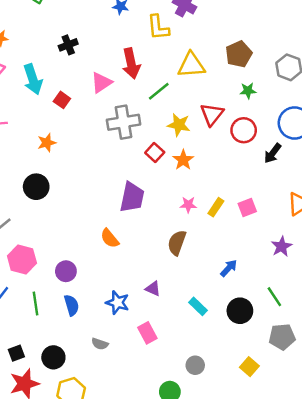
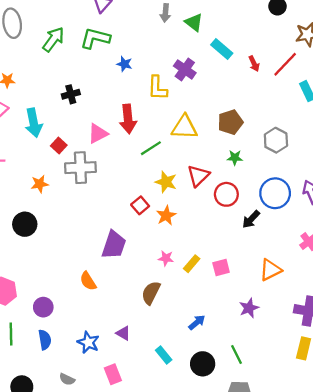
gray cross: (124, 122) -> (80, 168), moved

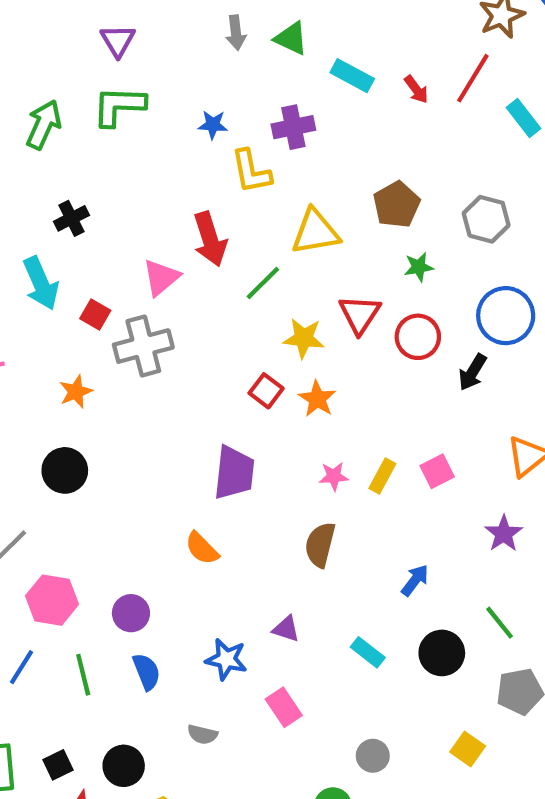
blue star: (124, 64) -> (213, 125), moved
purple cross: (185, 69) -> (293, 127), turned -35
black cross: (71, 94) -> (71, 218), moved

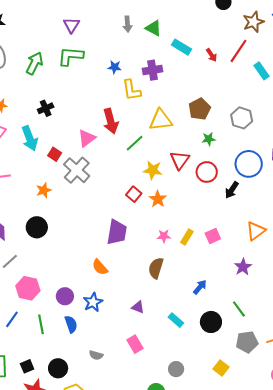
gray cross: (143, 346) -> (77, 170), turned -36
blue star: (226, 659) -> (93, 302), moved, turned 30

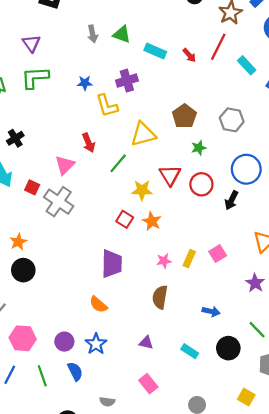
red arrow: (111, 121) -> (89, 143), size x0.7
orange star: (44, 190) -> (18, 242), moved
blue arrow: (200, 287) -> (211, 311), turned 70

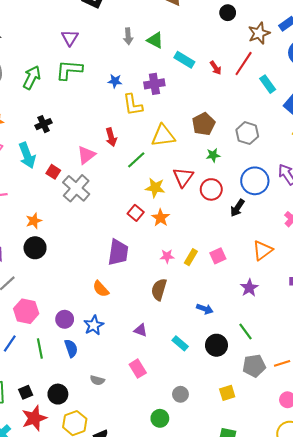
yellow square: (246, 397) -> (227, 393), turned 35

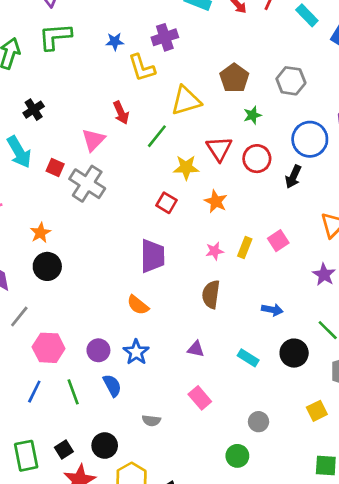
orange star: (161, 218) -> (216, 201), moved

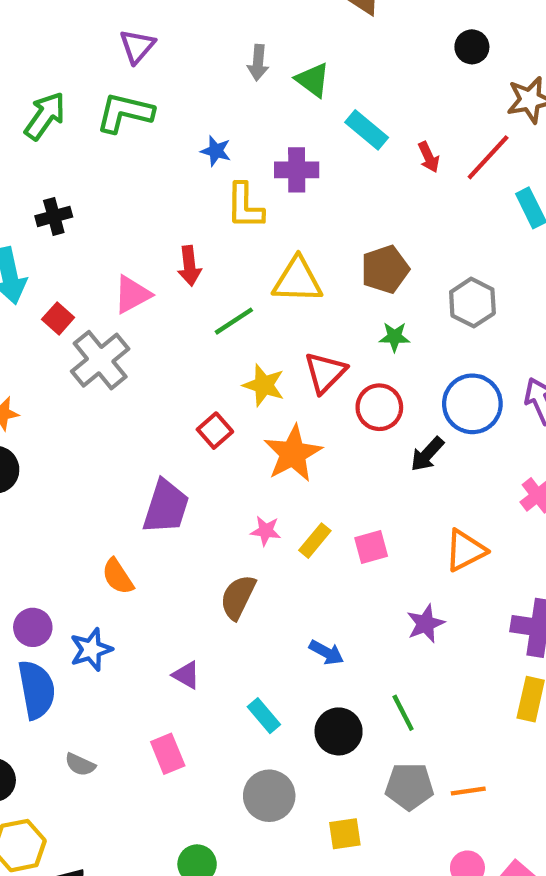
orange star: (216, 201) -> (293, 453), size x1.5
blue semicircle: (112, 385) -> (36, 690), size x1.5
gray circle: (259, 422) -> (269, 796), moved, size x1.5

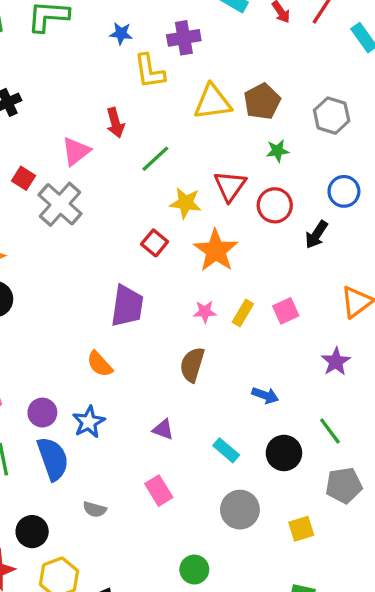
yellow triangle: (297, 280) -> (213, 102), moved
blue circle: (472, 404) -> (344, 191), size x0.7

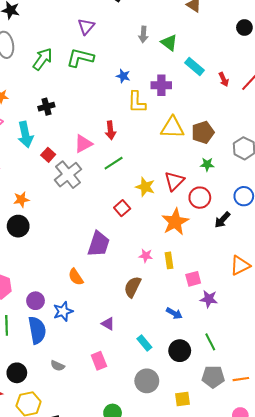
green line: (155, 159) -> (114, 163), moved
orange star: (216, 251) -> (175, 222), moved
pink square: (286, 311) -> (193, 279), moved
yellow rectangle: (243, 313) -> (169, 260), turned -49
purple star: (336, 362) -> (209, 299), moved, turned 30

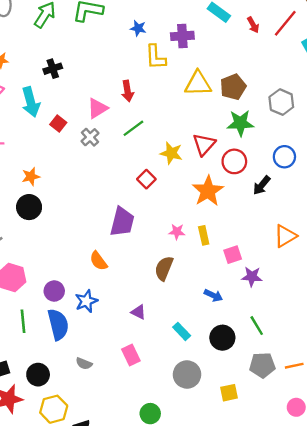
green star: (207, 164) -> (240, 123), size x1.6
gray cross: (68, 175) -> (90, 137), moved, size x0.6

